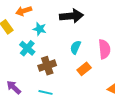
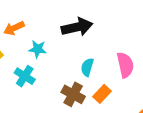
brown cross: (47, 66) -> (73, 94), moved, turned -36

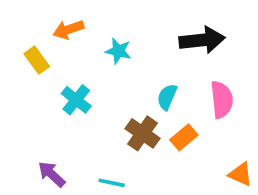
black arrow: (77, 27) -> (202, 40), moved
cyan star: (38, 49) -> (118, 51), moved

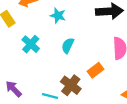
cyan semicircle: (167, 97) -> (68, 45), moved
brown cross: (143, 133) -> (71, 85), moved

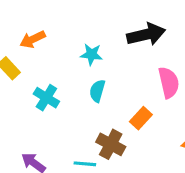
cyan star: (58, 16) -> (91, 54), moved

